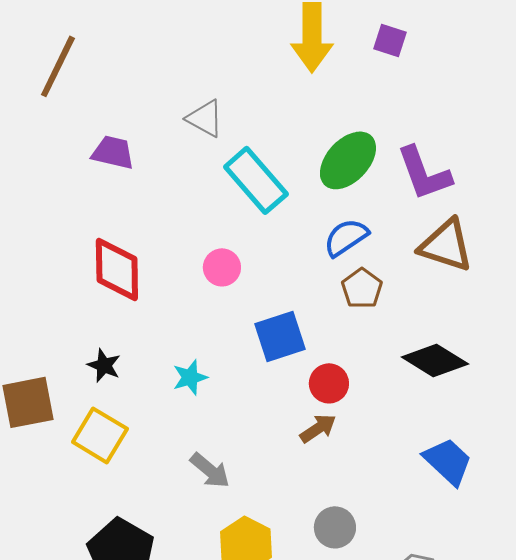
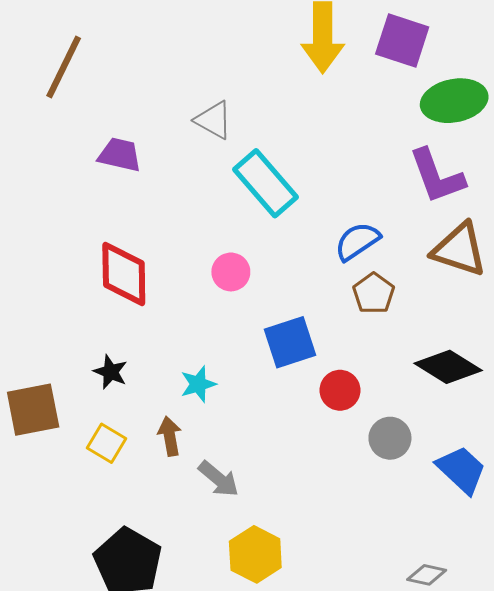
purple square: (390, 40) -> (402, 40), size x1.6
green ellipse: (348, 160) -> (454, 101), moved, turned 36
brown arrow: (318, 428) -> (170, 436), moved, turned -66
yellow square: (100, 435) -> (106, 443), size x0.7
gray circle: (335, 527) -> (390, 438), moved

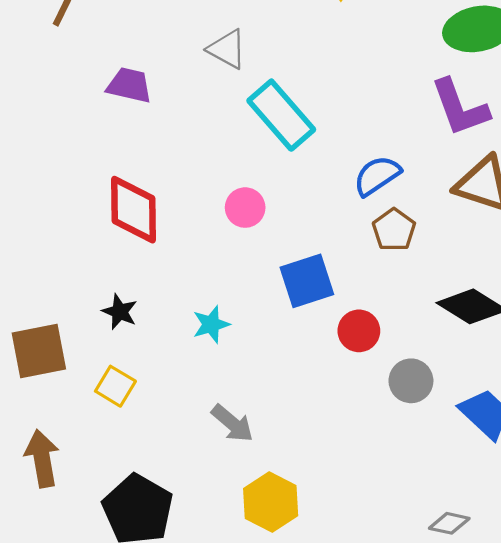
brown arrow: (170, 436) -> (42, 458), moved, size x1.4

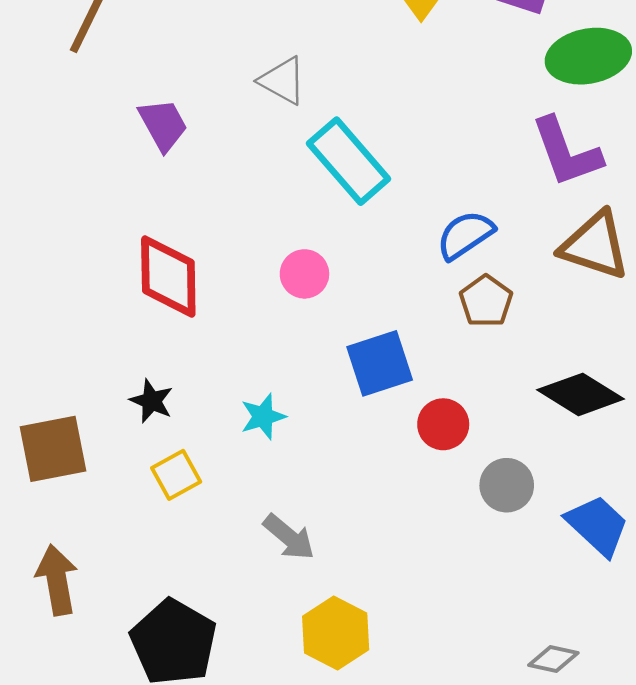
purple trapezoid: (129, 85) -> (163, 125), turned 48
yellow square: (115, 386) -> (176, 475), moved, turned 30

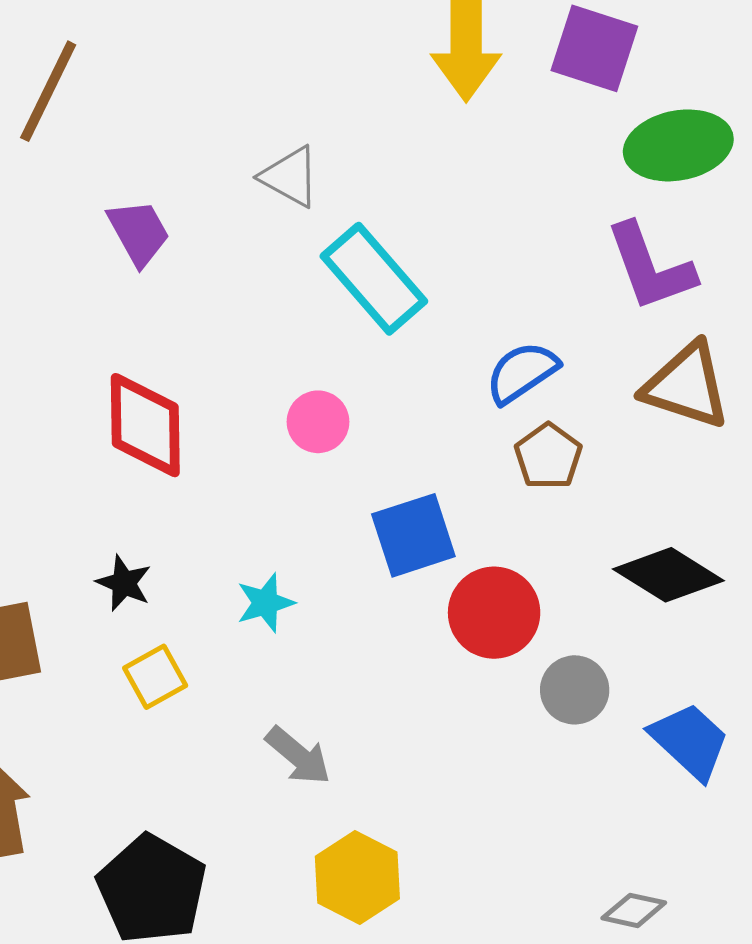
red circle: (443, 424) -> (494, 613), size x1.4

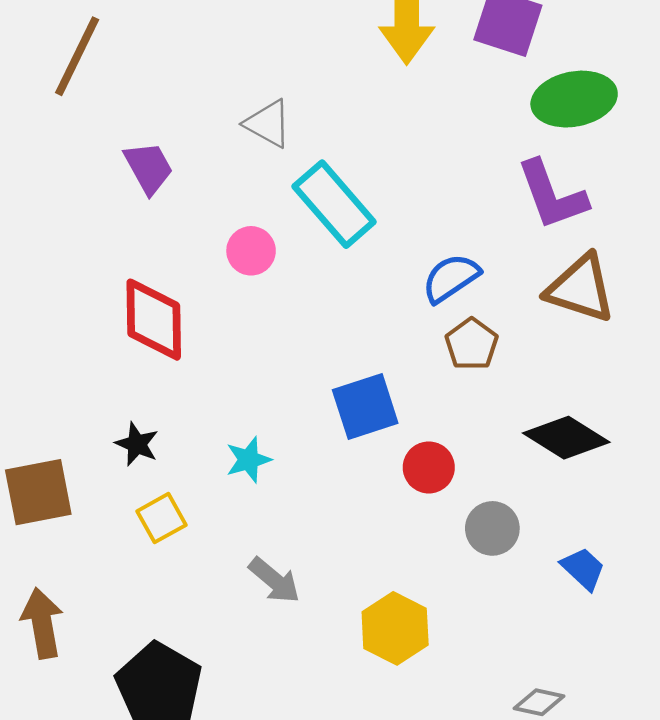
pink circle: (318, 422) -> (251, 251), moved
red circle: (494, 613) -> (429, 467), size x0.7
blue trapezoid: (690, 741) -> (583, 569), size x0.7
yellow hexagon: (357, 878) -> (395, 628), moved

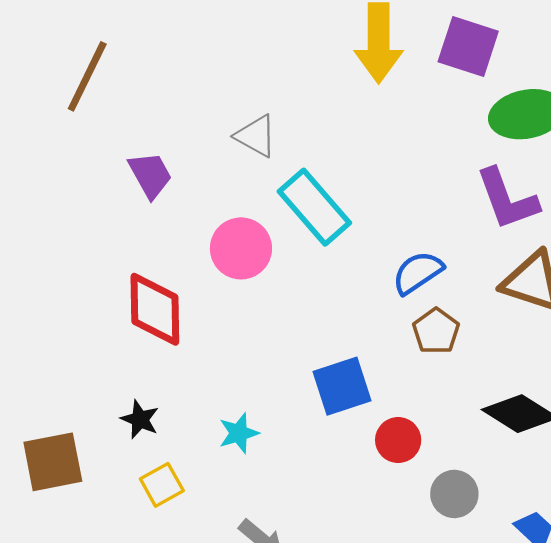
pink circle: (251, 251) -> (241, 248), size x1.4

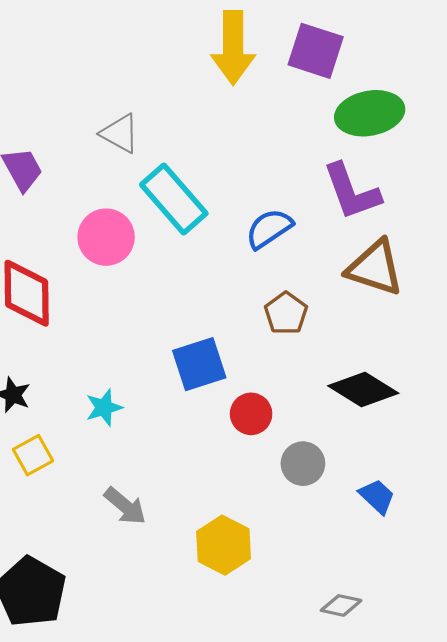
blue semicircle: (418, 273) -> (269, 229), moved

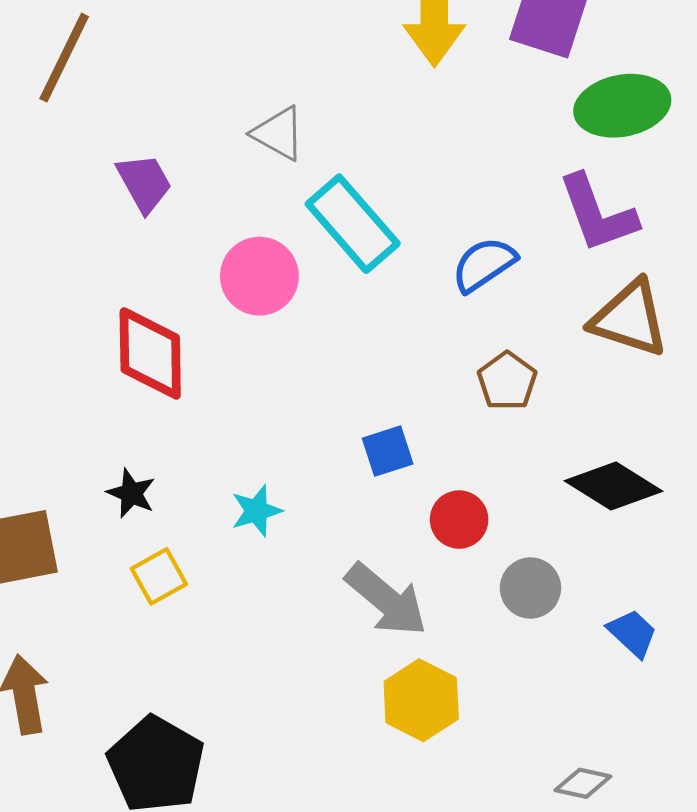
blue square: (199, 364) -> (388, 451), size x0.7
gray arrow: (125, 506) -> (386, 600), moved, size x1.4

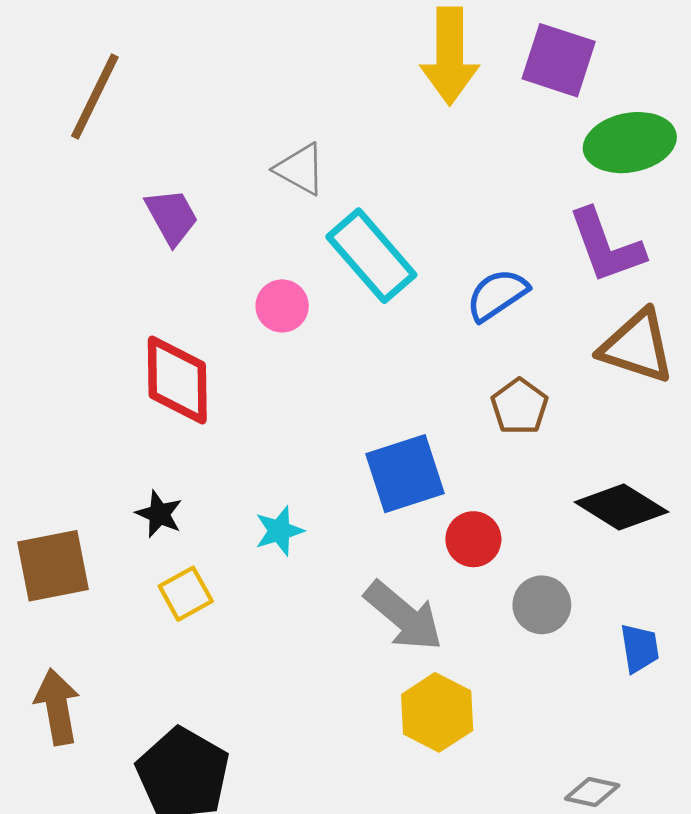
pink circle: (259, 276) -> (282, 306), size x0.7
blue square: (388, 451) -> (405, 474), size x1.6
blue trapezoid: (632, 633) -> (640, 648), turned 38

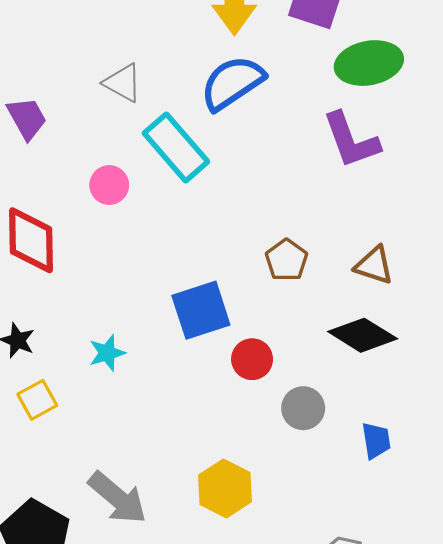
blue semicircle: (497, 295) -> (232, 83), moved, size x1.4
brown triangle: (637, 346) -> (374, 265), moved, size x0.7
gray arrow: (404, 616) -> (118, 498), moved

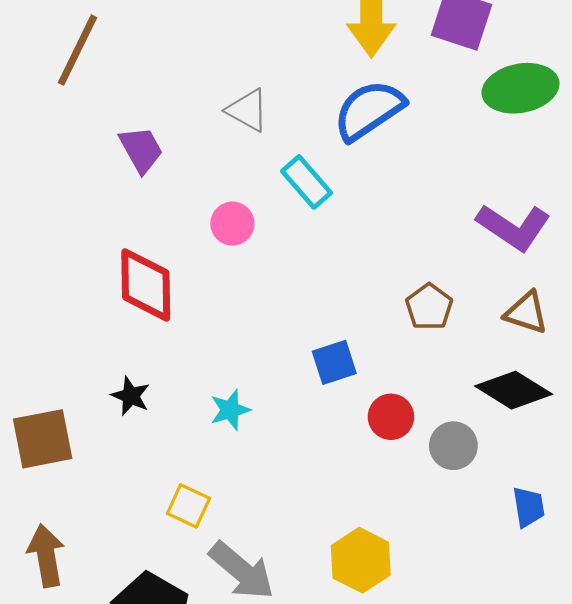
purple L-shape: (351, 140) -> (514, 227), moved, turned -36
cyan rectangle: (176, 147) -> (306, 182), size x0.7
blue square: (201, 310) -> (334, 362), size x0.7
yellow square: (37, 400) -> (188, 506), moved, turned -36
gray circle: (303, 408) -> (453, 446), moved

